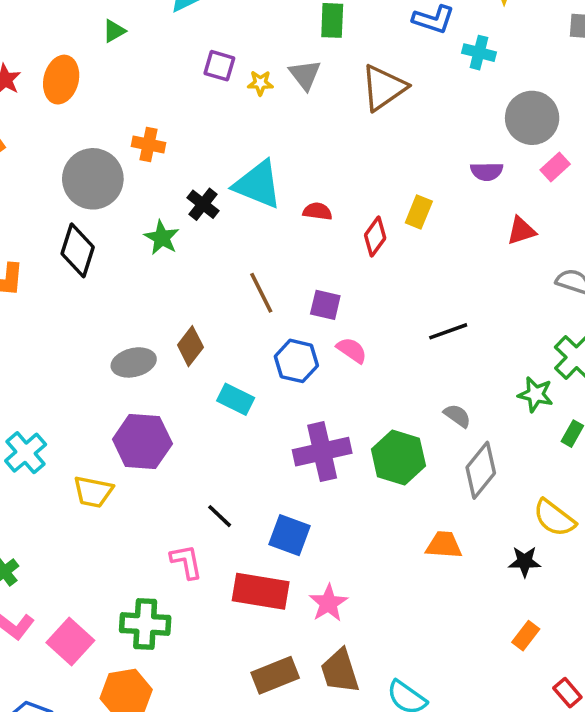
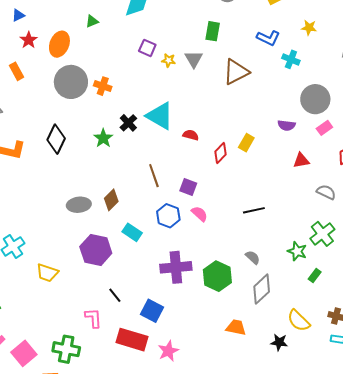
gray circle: (93, 179) -> (71, 82), moved
purple hexagon: (142, 441) -> (96, 250), moved

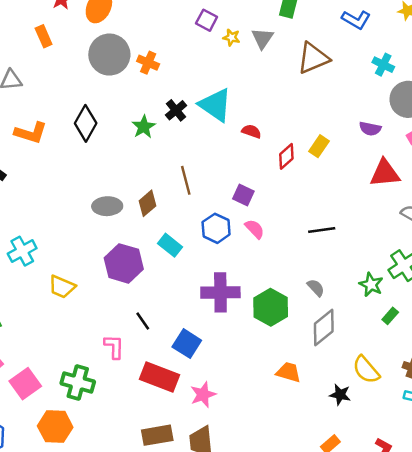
cyan cross: (291, 59) -> (383, 65), moved
red triangle: (301, 160) -> (385, 173), size x1.5
brown line: (154, 176) -> (186, 180), moved

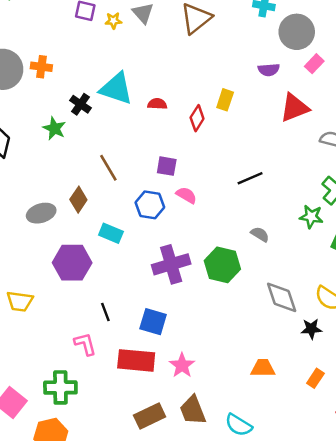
black line: (143, 321) -> (105, 312), turned 30
gray diamond: (324, 327) -> (282, 297), moved, turned -54
orange trapezoid: (289, 372) -> (263, 368), moved

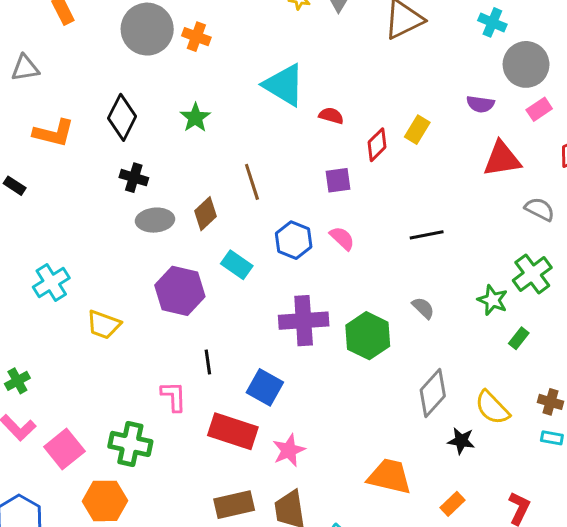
black cross: (80, 104) -> (134, 178), moved, turned -30
purple square: (167, 166) -> (338, 180), moved, turned -30
gray diamond: (282, 297) -> (433, 393), turned 48
orange trapezoid: (263, 368) -> (389, 476), size x1.4

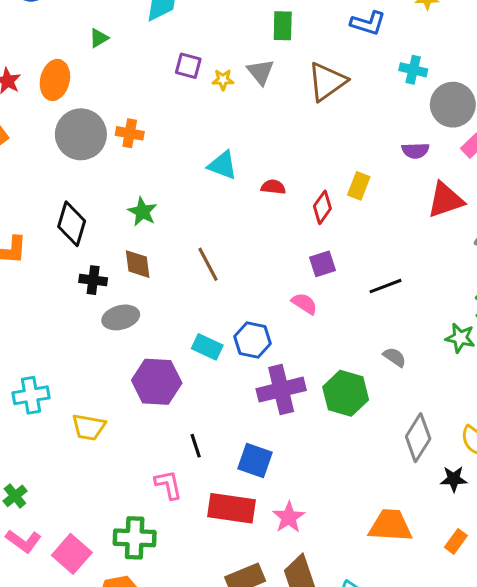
cyan triangle: (284, 85) -> (223, 165), size x0.7
purple square: (338, 180) -> (323, 264), moved
brown diamond: (206, 214) -> (138, 264), moved, turned -44
blue hexagon: (294, 240) -> (253, 340), moved
cyan cross: (51, 283) -> (31, 395), turned 32

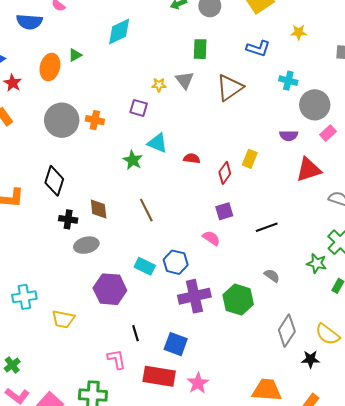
purple square: (188, 66) -> (139, 108), moved
orange ellipse: (55, 80) -> (50, 67), moved
green star: (142, 212) -> (133, 160), moved

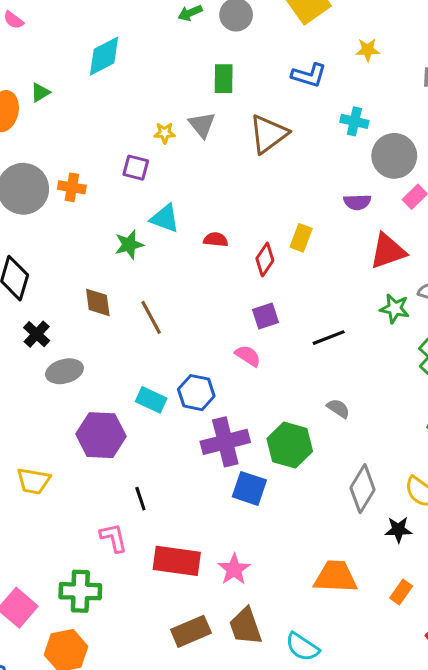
green star: (133, 160) -> (129, 245), turned 30
brown diamond: (99, 209) -> (98, 302), moved
black cross: (68, 219) -> (37, 334), turned 36
green star: (317, 263) -> (395, 309), moved
blue square: (176, 344) -> (249, 488), moved

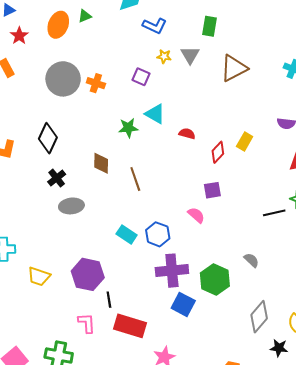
blue L-shape: (309, 75) -> (155, 26), moved
black line: (329, 338) -> (274, 213), moved
purple hexagon: (101, 435) -> (88, 274), moved
red rectangle: (177, 561) -> (130, 326), moved

